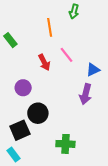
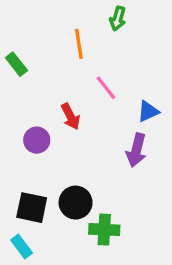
red arrow: (44, 62) -> (71, 116), moved
black circle: (38, 113) -> (76, 203), moved
black square: (20, 130) -> (32, 208), turned 36

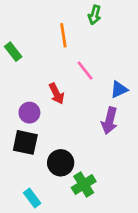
black square: (32, 208) -> (25, 142), moved
green cross: (104, 230) -> (84, 184), turned -35
cyan rectangle: (22, 246) -> (32, 198), moved

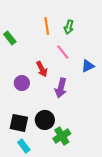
green arrow: (95, 15) -> (69, 27), moved
purple arrow: (109, 121) -> (61, 88), moved
black square: (25, 142) -> (19, 123), moved

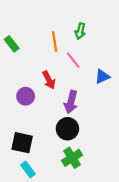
orange line: (47, 26) -> (55, 42), moved
black circle: (45, 120) -> (67, 129), moved

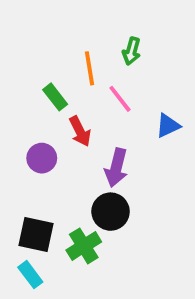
green rectangle: (12, 44) -> (55, 97), moved
green cross: (72, 158) -> (84, 246), moved
cyan rectangle: (28, 169) -> (30, 275), moved

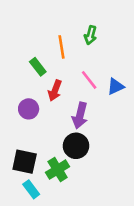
pink line: (120, 99) -> (89, 80), moved
red arrow: (80, 131) -> (55, 90), turned 48
cyan rectangle: (30, 275) -> (31, 189), moved

